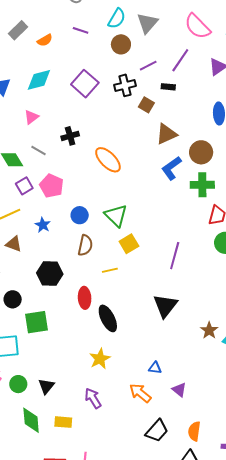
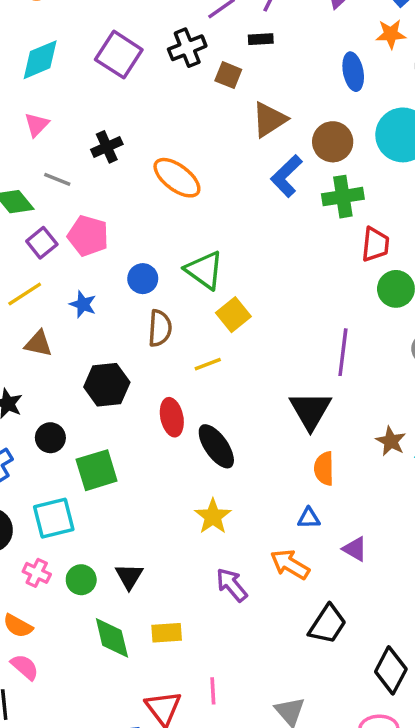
purple line: (175, 256) -> (343, 352), moved
purple arrow: (93, 398) -> (232, 585), moved
orange semicircle: (194, 431) -> (324, 469), moved

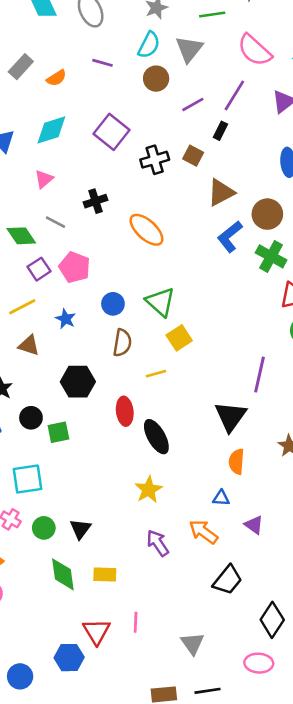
black rectangle: (261, 39) -> (220, 131), turned -66
black cross: (187, 48) -> (155, 160), moved
green cross: (343, 197) -> (271, 256), turned 32
green square: (97, 470) -> (58, 432), moved, size x0.7

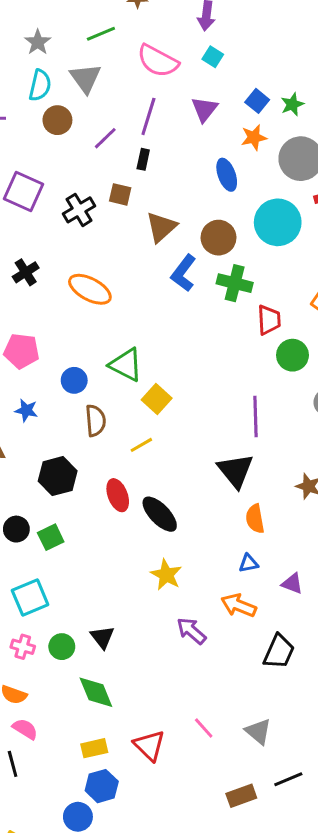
yellow rectangle: (105, 575) -> (94, 748), moved
pink line: (136, 622) -> (204, 728), moved, turned -30
blue hexagon: (69, 658) -> (102, 786), moved

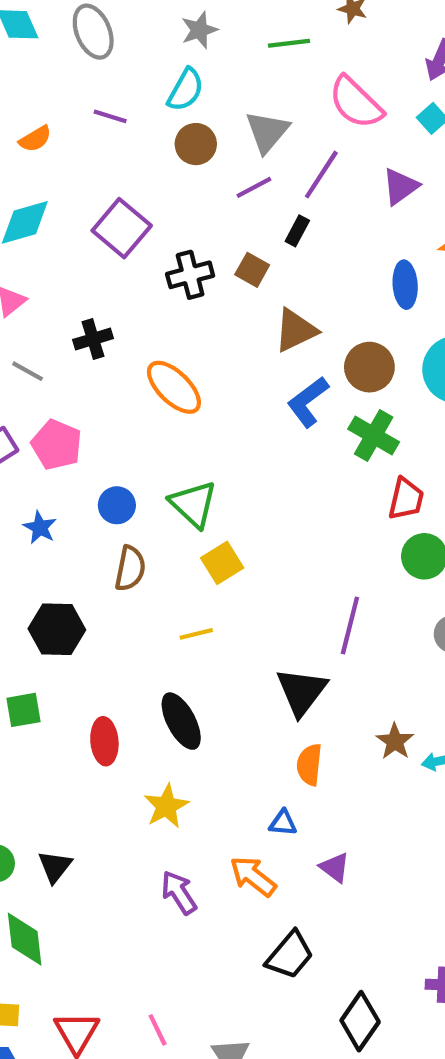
gray triangle: (85, 78) -> (267, 132), moved
yellow line: (141, 445) -> (196, 634), moved
red ellipse: (118, 495) -> (104, 741), moved

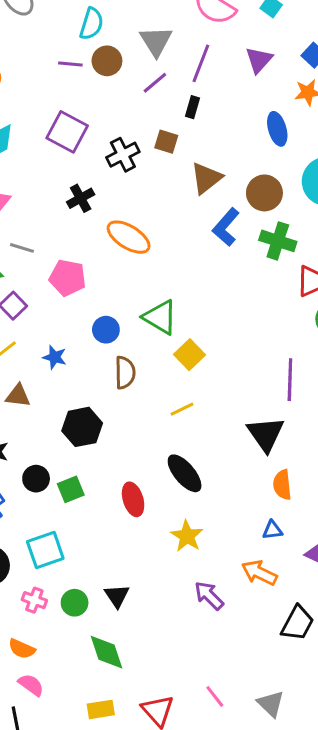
purple line: (110, 116) -> (70, 64), moved
black cross: (93, 339) -> (81, 198), moved
pink pentagon: (57, 445) -> (68, 278), moved

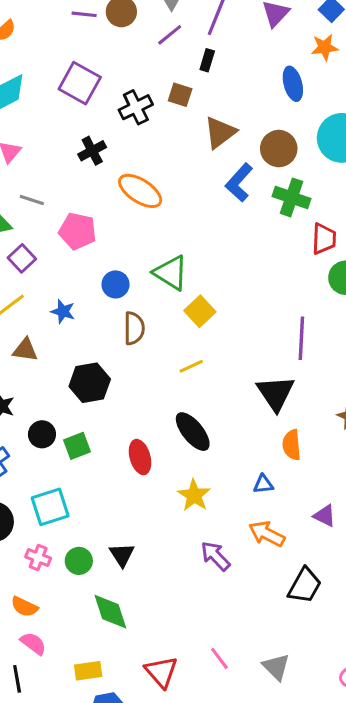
blue triangle: (272, 530) -> (263, 484), moved
yellow rectangle: (101, 709) -> (88, 671), moved

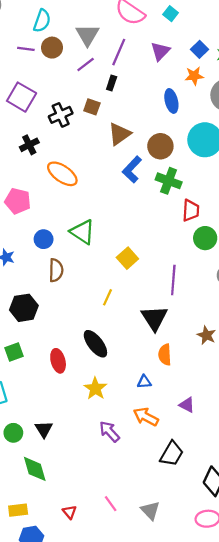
yellow square: (200, 311) -> (127, 258), moved
yellow line: (191, 366) -> (107, 297), moved, turned -42
red triangle: (161, 672) -> (70, 512), size x0.6

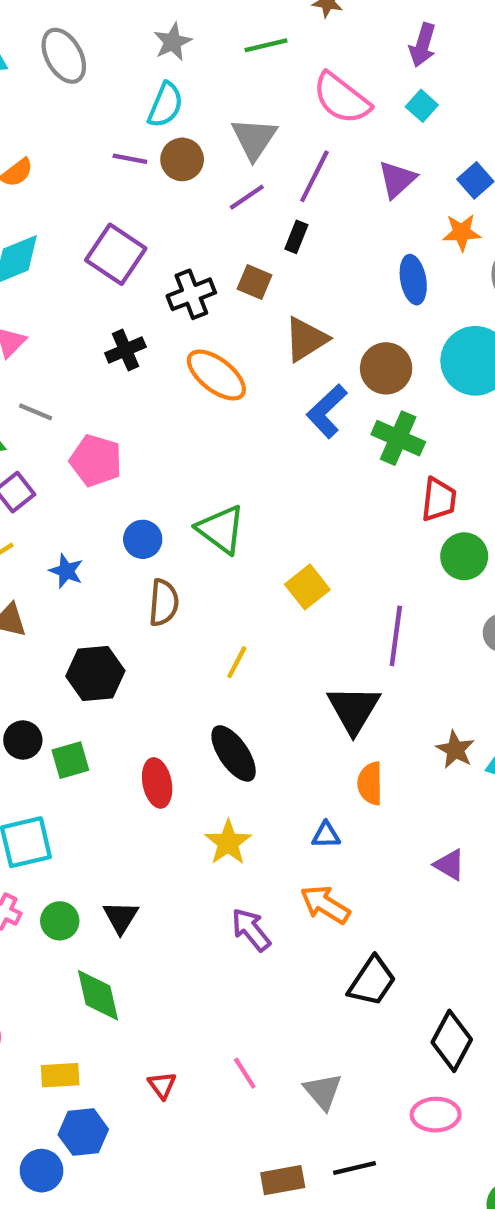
orange ellipse: (62, 174) -> (216, 375), moved
yellow line: (107, 297) -> (237, 662), moved
purple triangle: (187, 405) -> (450, 865), moved

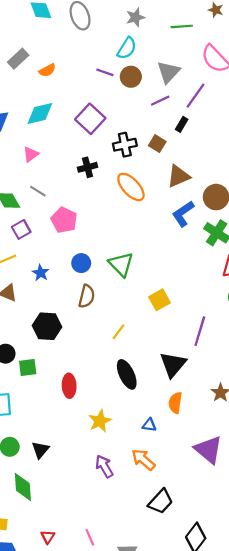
black ellipse: (234, 753) -> (127, 374), moved
purple triangle: (450, 865) -> (208, 450), size x1.8

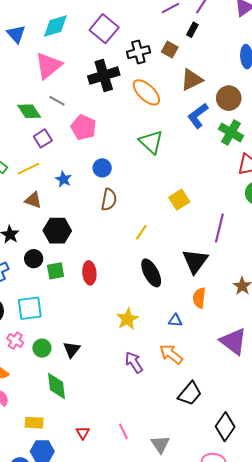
pink triangle: (31, 154) -> (48, 66), size x1.8
black cross: (88, 167) -> (104, 76), size x1.6
green triangle: (121, 264) -> (151, 142), moved
black hexagon: (47, 326) -> (57, 231), moved
red ellipse: (69, 386) -> (89, 273), moved

